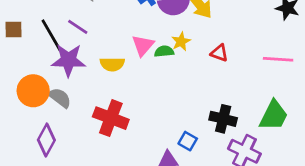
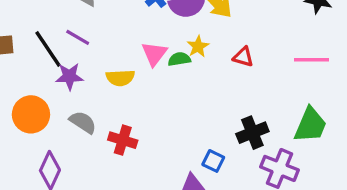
purple star: (68, 60) -> (69, 76), size x0.7
gray semicircle: (60, 98) -> (83, 122), moved
red cross: (111, 118) -> (123, 140), size x0.7
black cross: (223, 119) -> (252, 133), turned -32

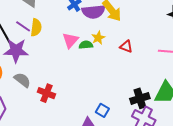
purple star: (69, 76) -> (16, 51), size x1.4
yellow semicircle: (120, 78) -> (36, 27), moved, turned -84
black cross: (252, 133) -> (140, 98), moved

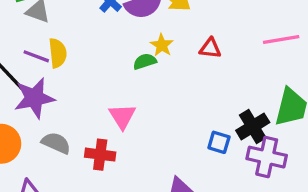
pink triangle: (70, 40) -> (122, 116), moved
blue square: (102, 110) -> (219, 142), moved

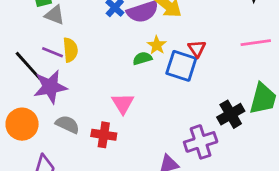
red triangle: (210, 48) -> (197, 49), turned 48
blue square: (219, 142) -> (181, 66), moved, size x1.6
purple cross: (267, 157) -> (201, 142), moved, turned -32

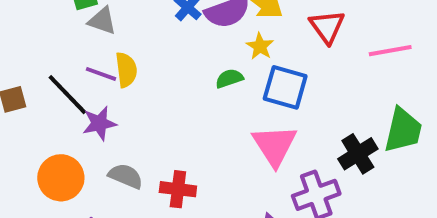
yellow star: (157, 45) -> (260, 46), moved
red triangle: (197, 49) -> (327, 27), moved, size x1.4
purple star: (50, 87) -> (99, 123), size x0.7
pink triangle: (123, 103) -> (274, 145), moved, size x1.4

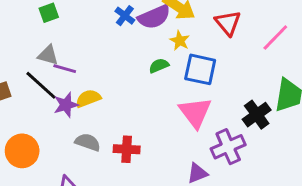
gray triangle: (102, 21) -> (48, 55), moved
pink line: (390, 51) -> (275, 37), turned -32
yellow semicircle: (126, 70) -> (88, 98), moved, turned -100
orange circle: (61, 178) -> (22, 151), moved

